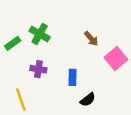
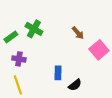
purple cross: (38, 69) -> (19, 59), moved
blue rectangle: (72, 77) -> (58, 73), moved

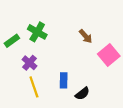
purple cross: (19, 59) -> (30, 63), moved, turned 32
yellow line: (18, 85) -> (34, 87), moved

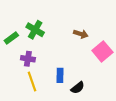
brown arrow: (86, 36) -> (81, 34), turned -32
purple cross: (30, 63) -> (28, 59), turned -32

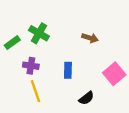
pink square: (102, 51) -> (114, 74), moved
blue rectangle: (60, 75) -> (68, 70), moved

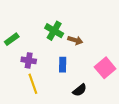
green cross: (39, 33) -> (54, 31), moved
brown arrow: (90, 38) -> (75, 40), moved

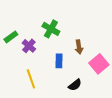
brown arrow: (75, 40) -> (79, 47), moved, turned 64
purple cross: (29, 60) -> (29, 46), moved, turned 32

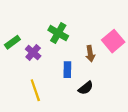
pink square: (99, 64) -> (113, 41), moved
black semicircle: (75, 85) -> (86, 88), moved

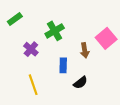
green cross: (58, 33) -> (55, 31), turned 30
green rectangle: (12, 42) -> (15, 19), moved

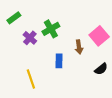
purple cross: (31, 49) -> (30, 38), moved
black semicircle: (80, 83) -> (101, 69), moved

